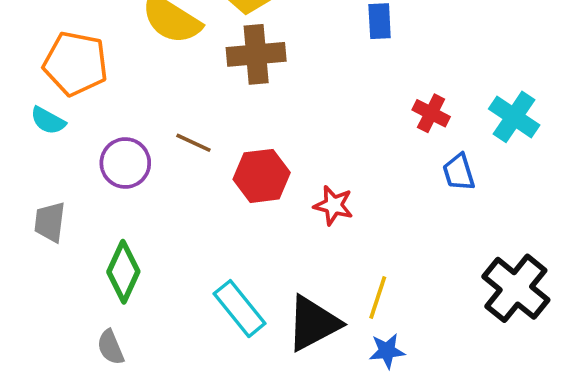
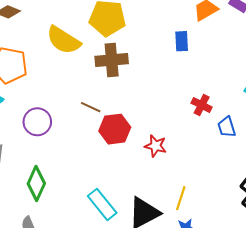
red cross: (431, 113) -> (202, 105), moved
brown line: (193, 143) -> (91, 107), moved

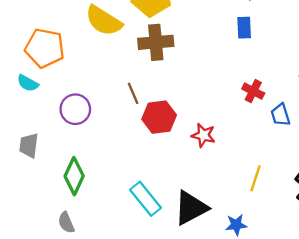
blue rectangle: (182, 41) -> (244, 28), moved
brown line: (91, 107) -> (133, 93), turned 42
yellow line: (181, 198) -> (255, 178), moved

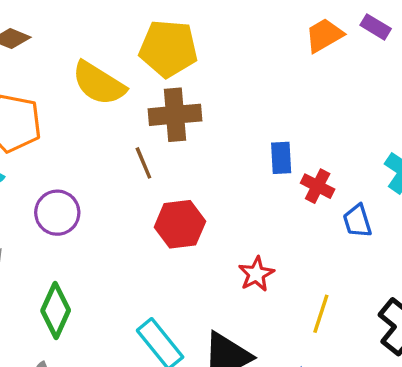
blue rectangle: (244, 28) -> (281, 158), moved
brown line: (133, 93) -> (143, 163), moved
red star: (203, 135) -> (256, 274), moved, turned 30

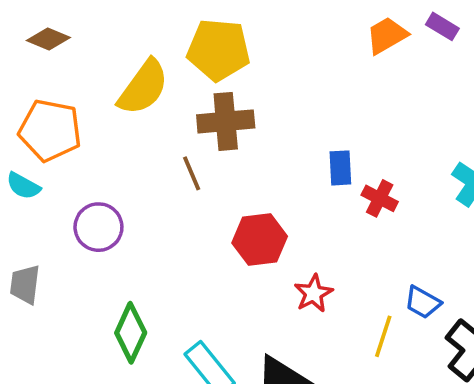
yellow semicircle: (99, 83) -> (143, 87), turned -86
blue trapezoid: (357, 221) -> (423, 302), moved, turned -44
red hexagon: (180, 224) -> (260, 240), moved
green diamond: (56, 310) -> (131, 333), moved

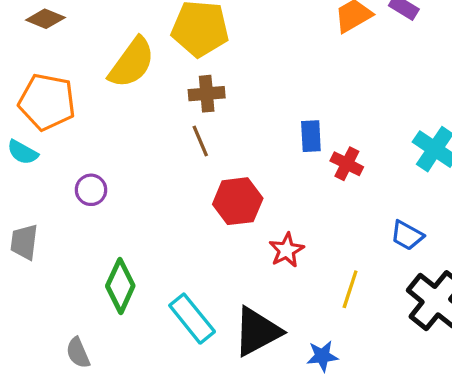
brown cross: (226, 121) -> (207, 94), size x0.7
brown line: (192, 173) -> (200, 141), moved
purple circle: (98, 227) -> (91, 190), size x0.7
blue trapezoid: (423, 302) -> (407, 235), moved

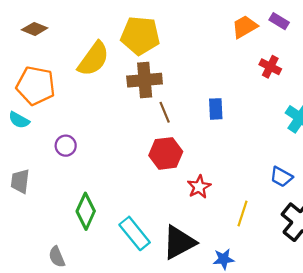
brown cross: (207, 94) -> (145, 80), size x1.4
brown line: (200, 141) -> (165, 112), moved
red cross: (347, 164) -> (270, 67), moved

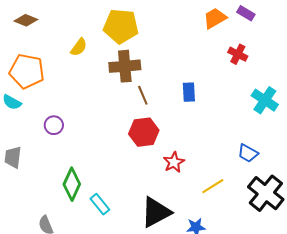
yellow semicircle: (93, 59) -> (79, 47), size x0.6
yellow line: (242, 213) -> (213, 186), turned 40
cyan rectangle: (135, 233) -> (100, 204), moved, size x0.7

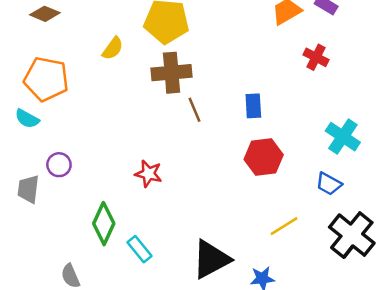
cyan cross: (265, 100) -> (343, 137), moved
purple circle: (54, 125) -> (59, 165), moved
red hexagon: (144, 132) -> (264, 157), moved
red star: (174, 162) -> (148, 174), moved, turned -30

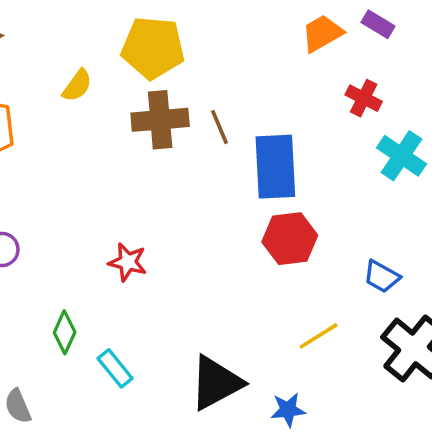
blue rectangle: (253, 106) -> (275, 167), size x1.8
brown line: (195, 110) -> (220, 127), moved
cyan cross: (343, 137) -> (401, 156), moved
green diamond: (104, 224) -> (65, 332), size x0.7

